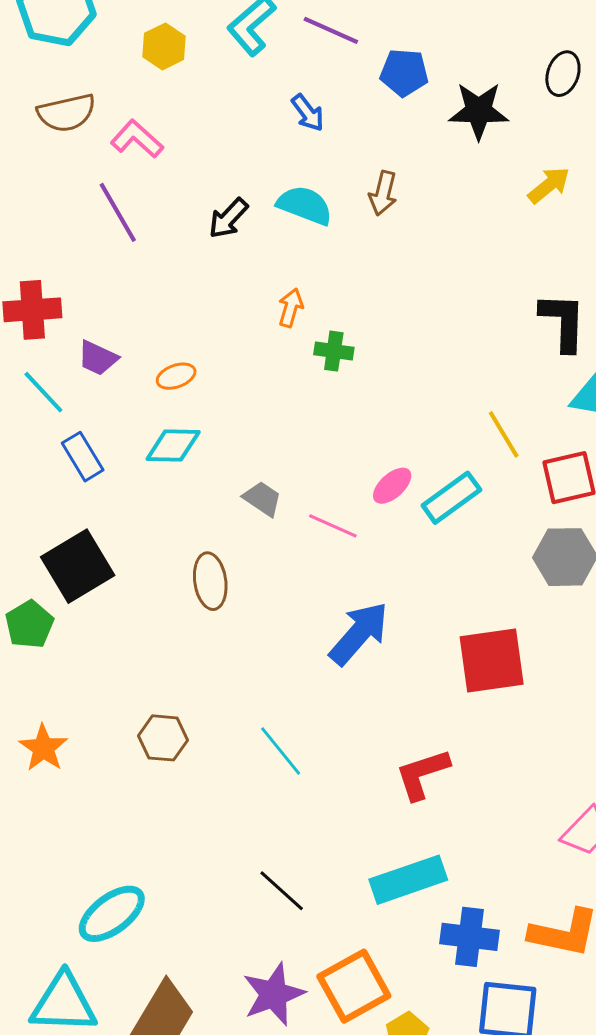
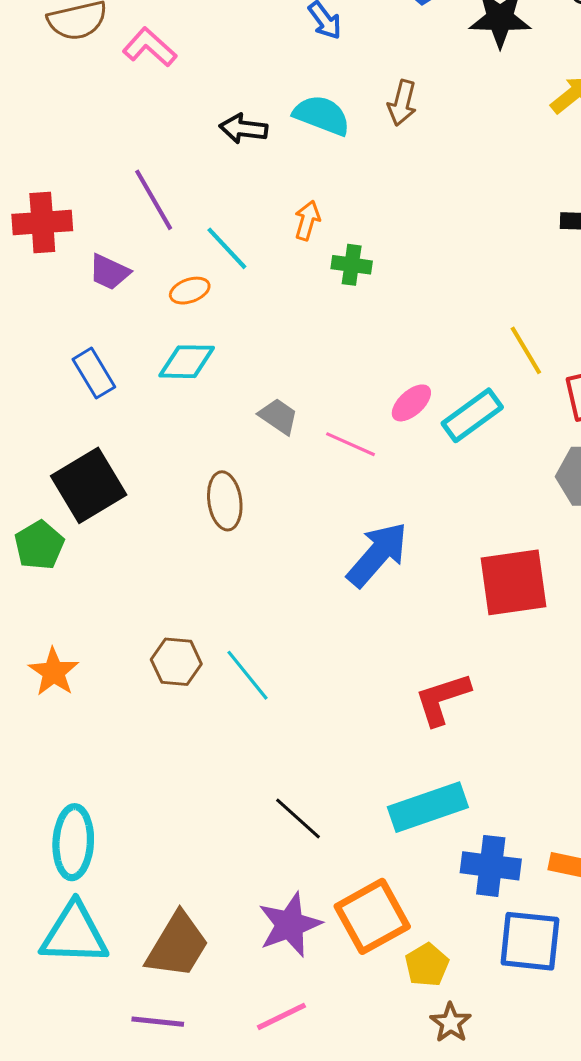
purple line: (118, 212) -> (154, 200), moved
black arrow: (228, 218) -> (243, 129), turned 54
cyan line: (43, 392) -> (227, 248), moved
cyan line: (281, 751) -> (247, 675), moved
cyan ellipse: (112, 914) -> (73, 842), moved, turned -50

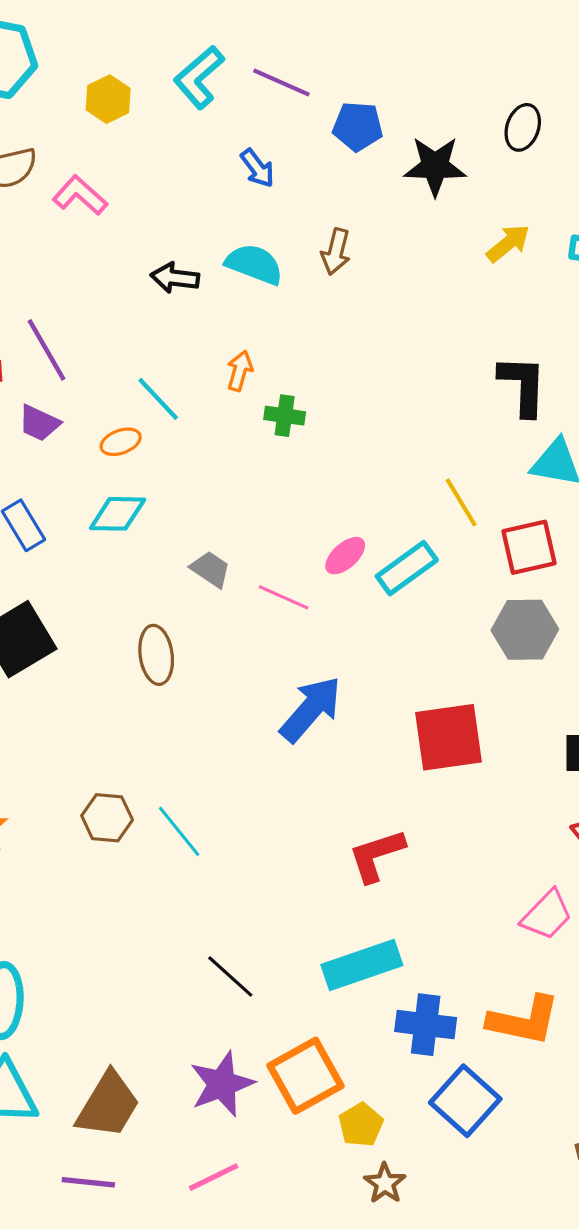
purple line: (154, 200) -> (46, 350), moved
blue square: (530, 941) -> (465, 1101), turned 36

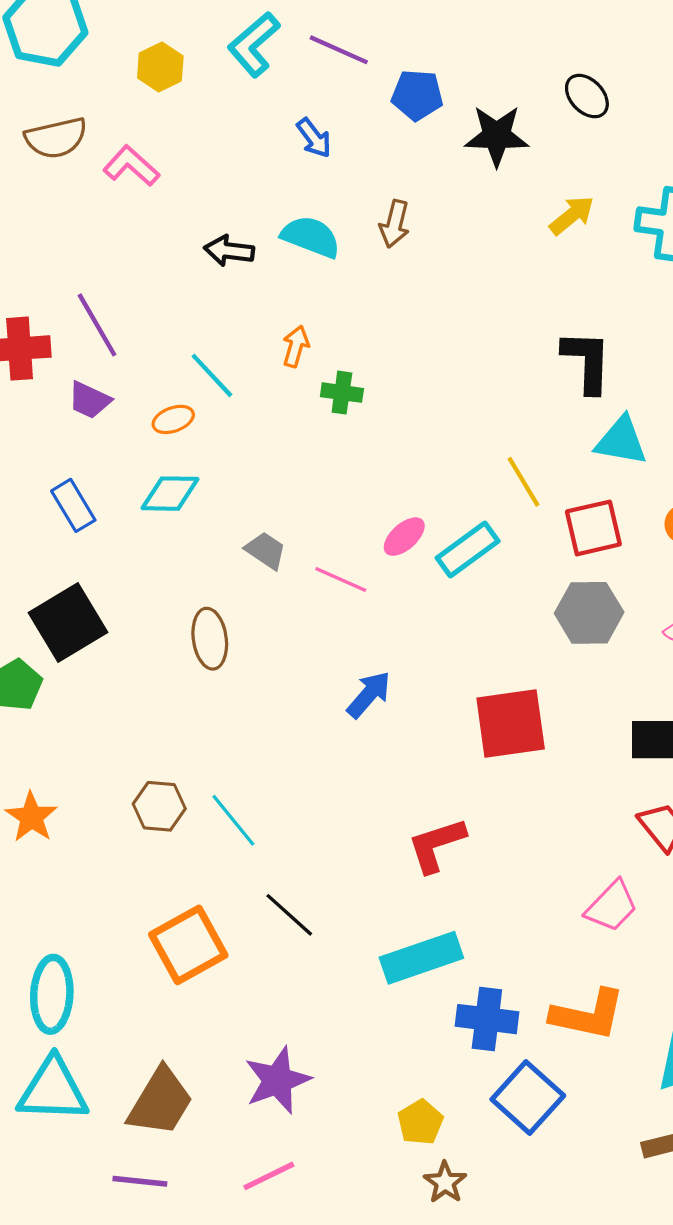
black ellipse: (523, 127) -> (587, 96), turned -63
blue arrow: (311, 709) -> (369, 695), size x0.7
black line: (230, 977) -> (289, 915), moved
orange square: (306, 1076) -> (188, 945), moved

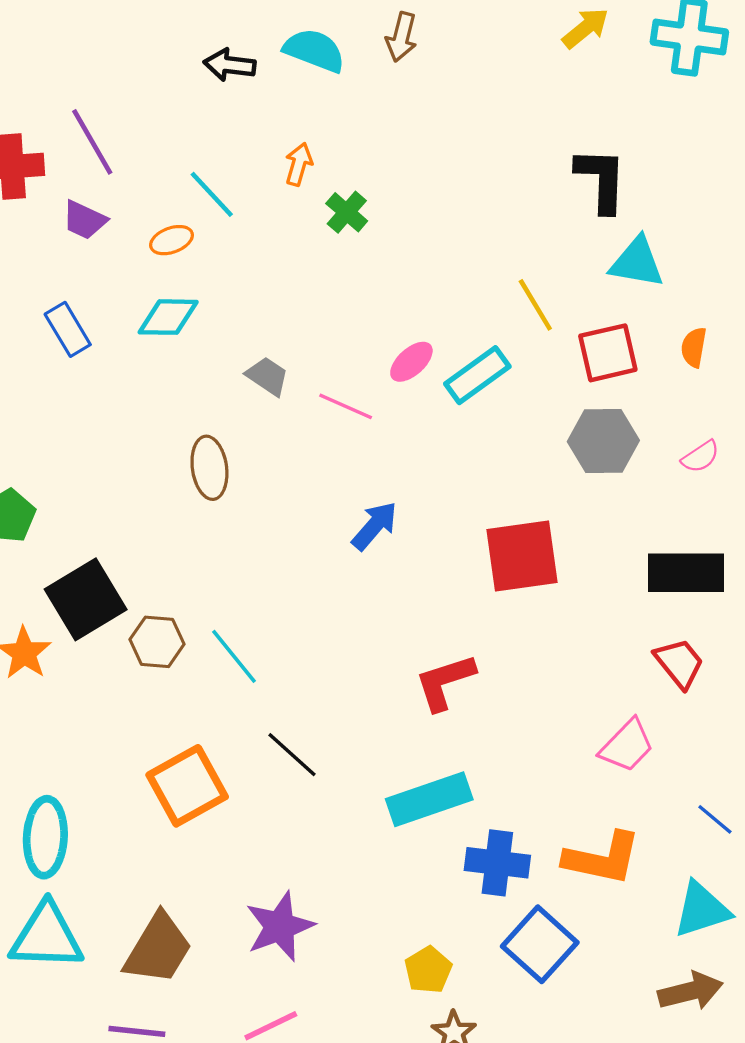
green cross: (342, 393) -> (347, 212), turned 33
black square: (68, 623) -> (86, 599), moved

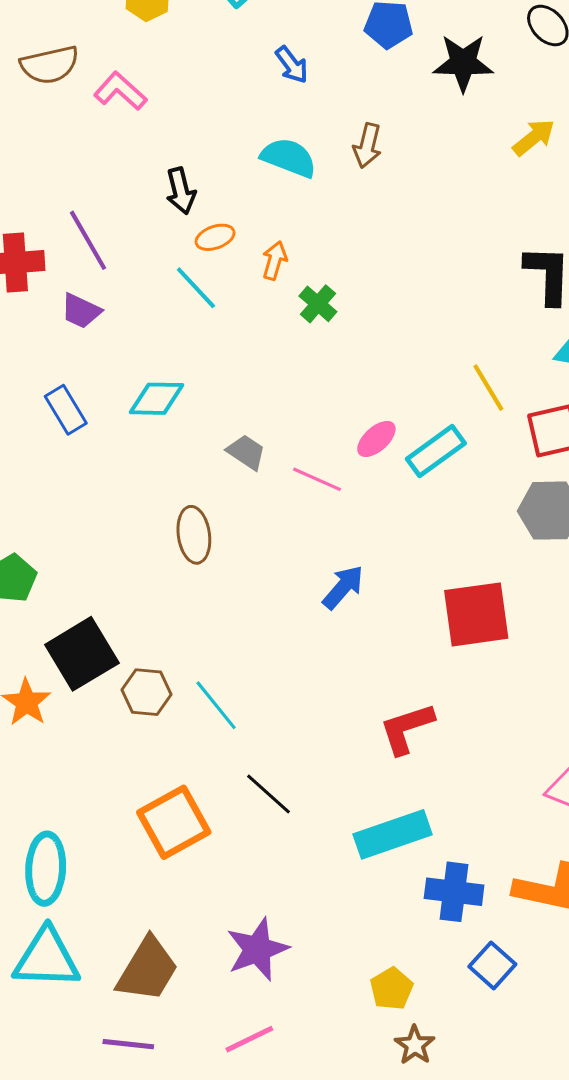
black arrow: (230, 65) -> (181, 191), moved, turned -111
orange ellipse: (171, 240) -> (215, 237), moved
blue square: (540, 944) -> (492, 965), size x0.7

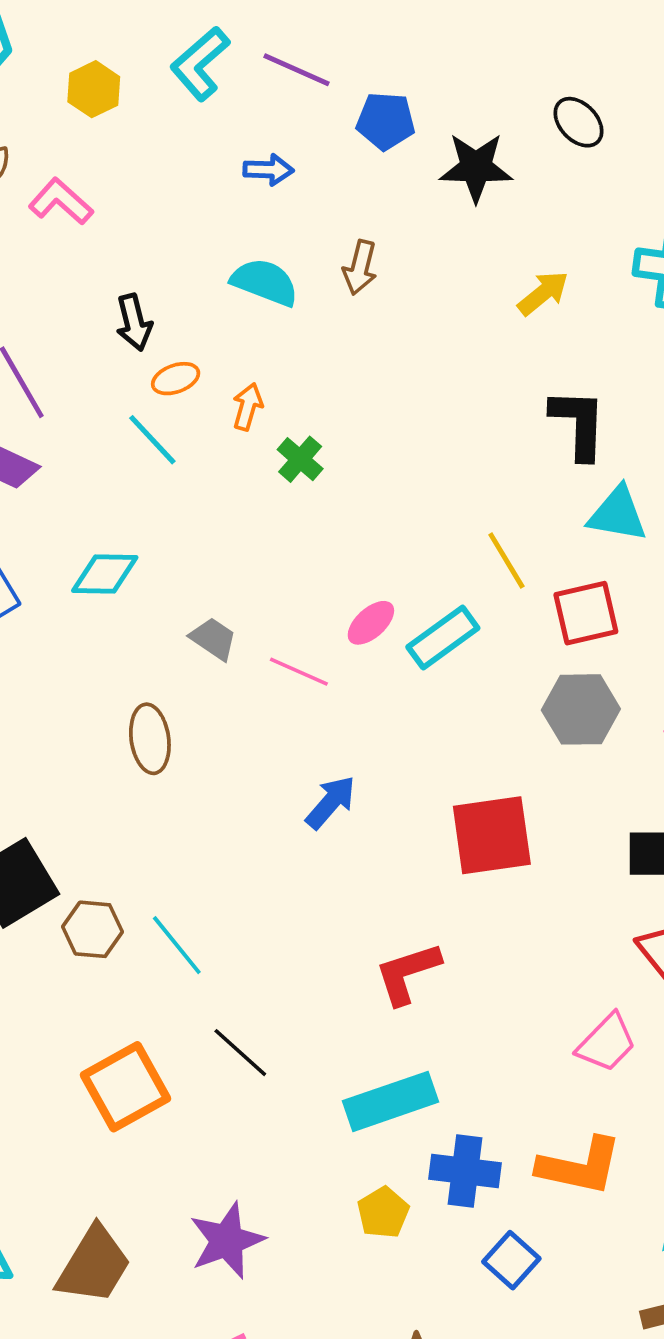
blue arrow: (292, 65) -> (268, 170), turned -51
yellow arrow: (534, 137) -> (543, 293), moved
yellow pentagon: (392, 989) -> (383, 1213), moved

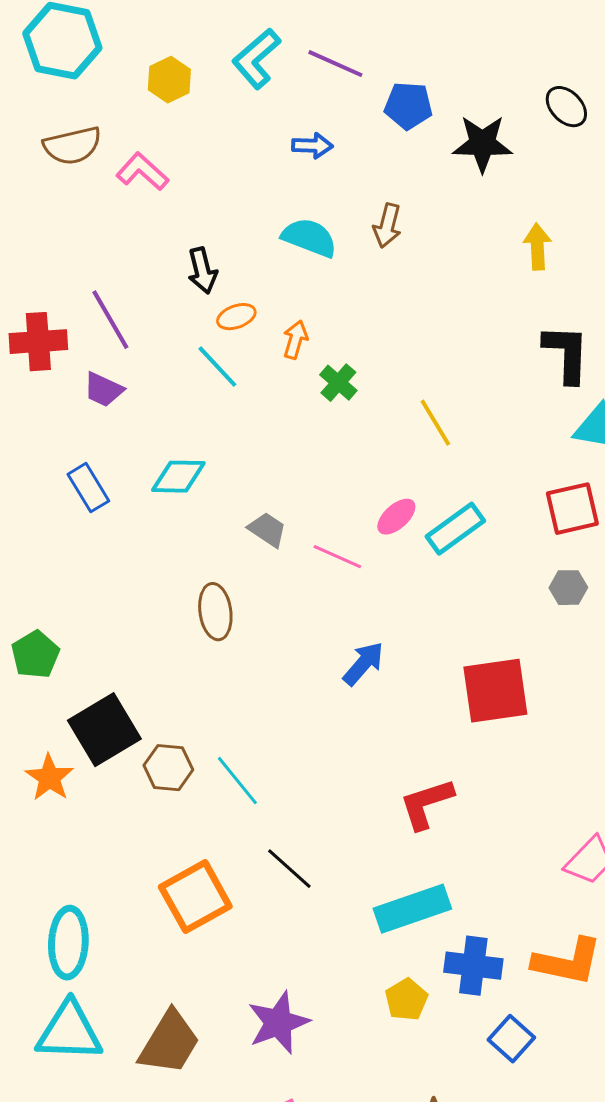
yellow arrow: (543, 293) -> (537, 247), turned -54
yellow line: (506, 561) -> (435, 423), moved
gray hexagon: (581, 709) -> (568, 588), size x0.6

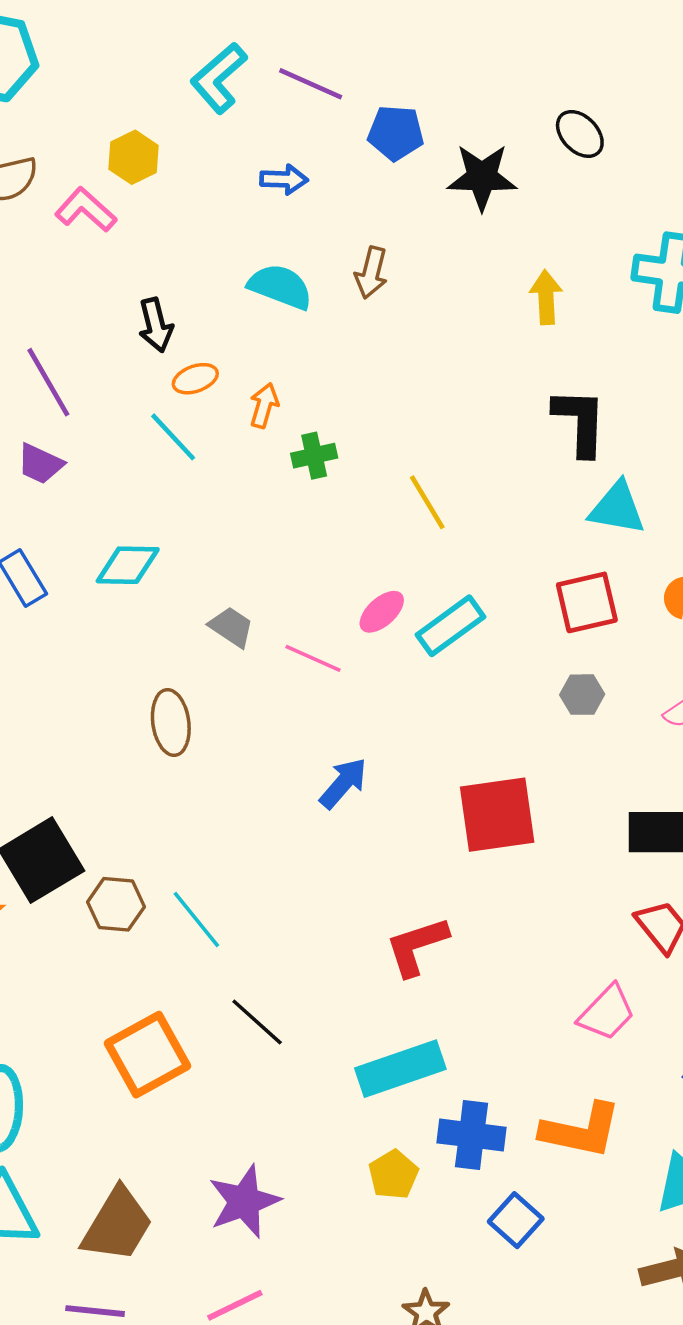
yellow hexagon: (169, 80) -> (133, 157), moved
green cross: (338, 383) -> (314, 456), turned 36

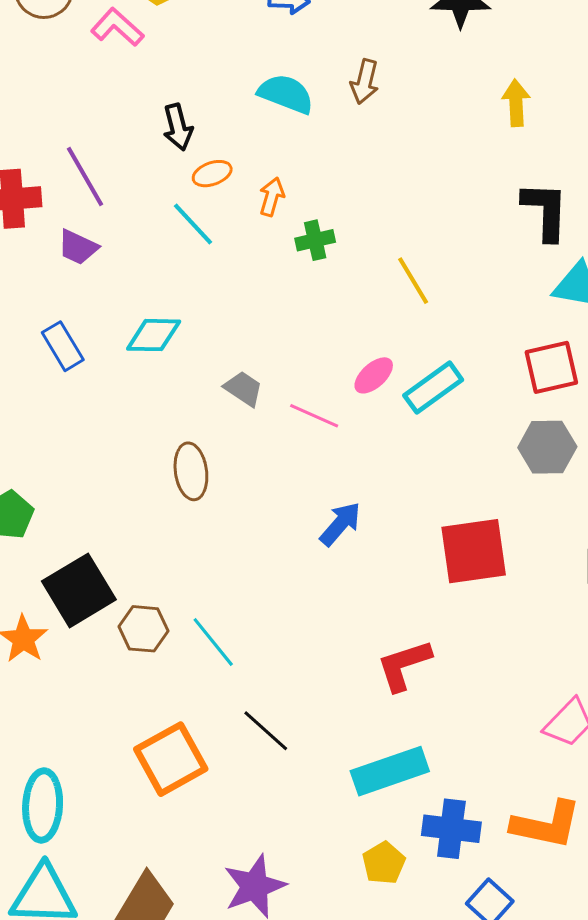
gray hexagon: (582, 695) -> (547, 447), size x1.5

